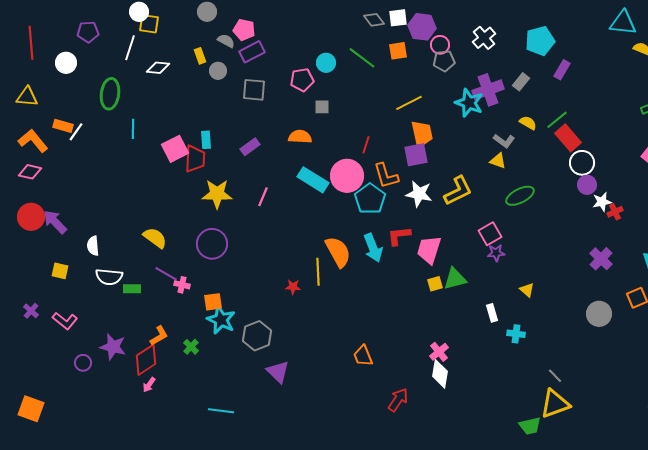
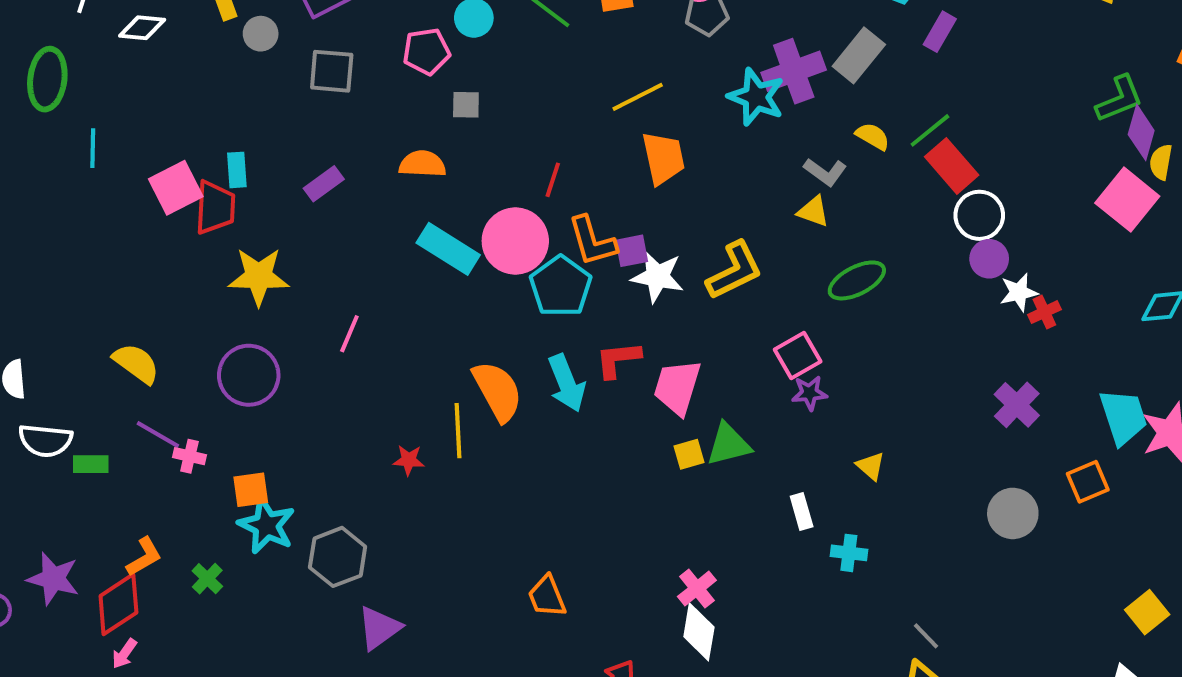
gray rectangle: (521, 82) -> (859, 55), size x1.5
purple square: (416, 155) -> (632, 251), moved, size x0.7
pink line: (263, 197) -> (349, 334), moved
purple triangle: (278, 372) -> (379, 628), turned 40

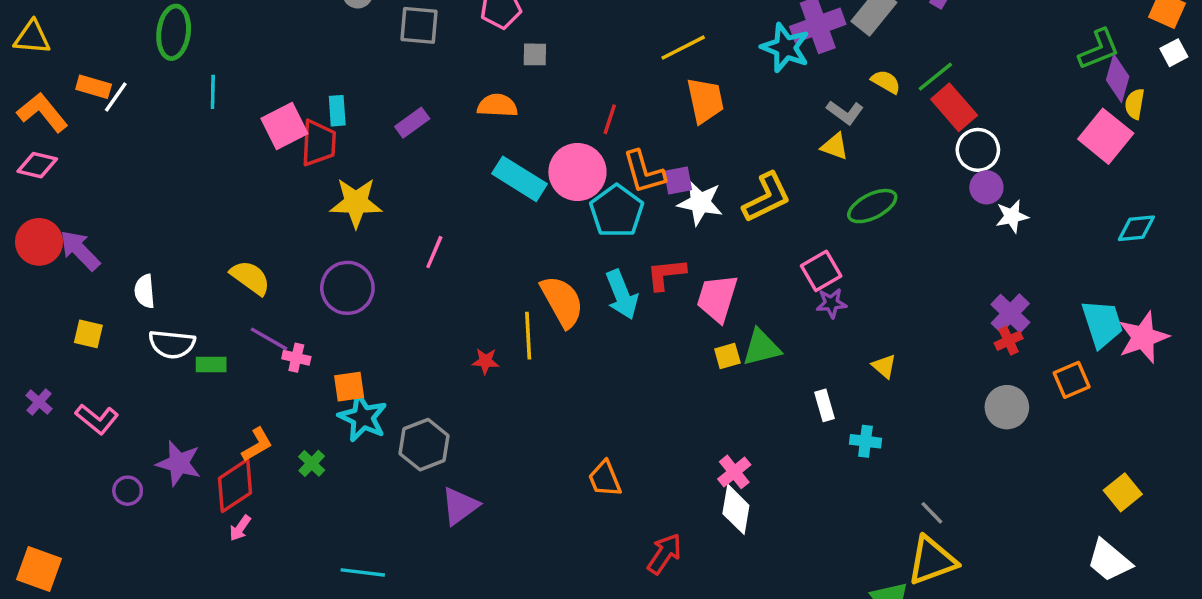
red cross: (1044, 312) -> (1009, 341), moved

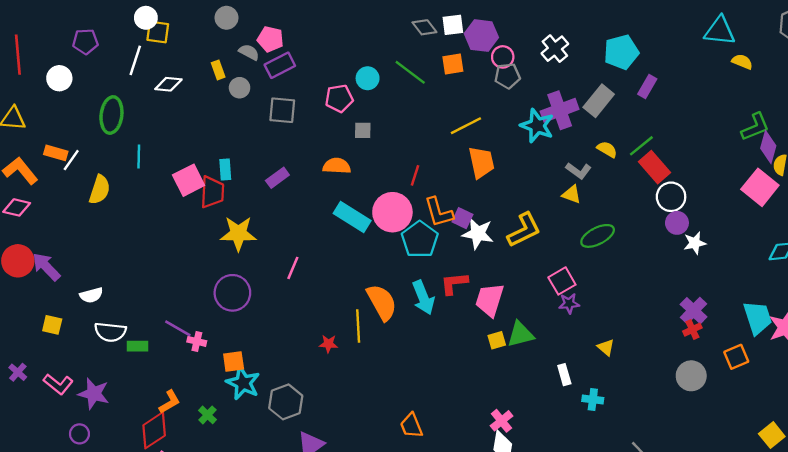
purple square: (678, 181) -> (462, 218), turned 36
yellow semicircle: (250, 278) -> (100, 190), moved, turned 72
white semicircle: (145, 291) -> (91, 295), turned -100
purple star: (179, 463) -> (94, 394), moved

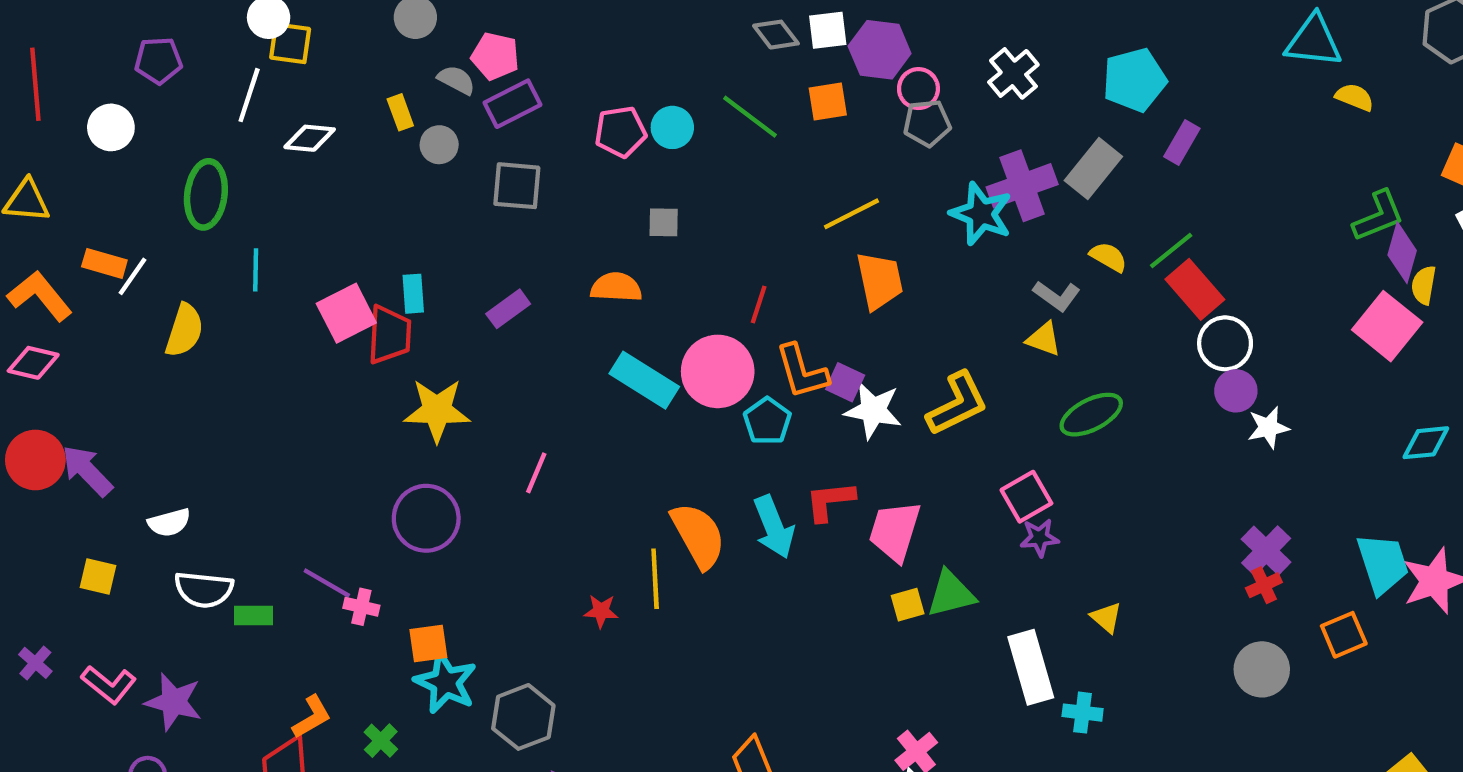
pink pentagon: (339, 98) -> (620, 132), moved
cyan pentagon: (420, 239) -> (767, 421), size x0.7
white rectangle: (564, 375) -> (1031, 667), size x1.8

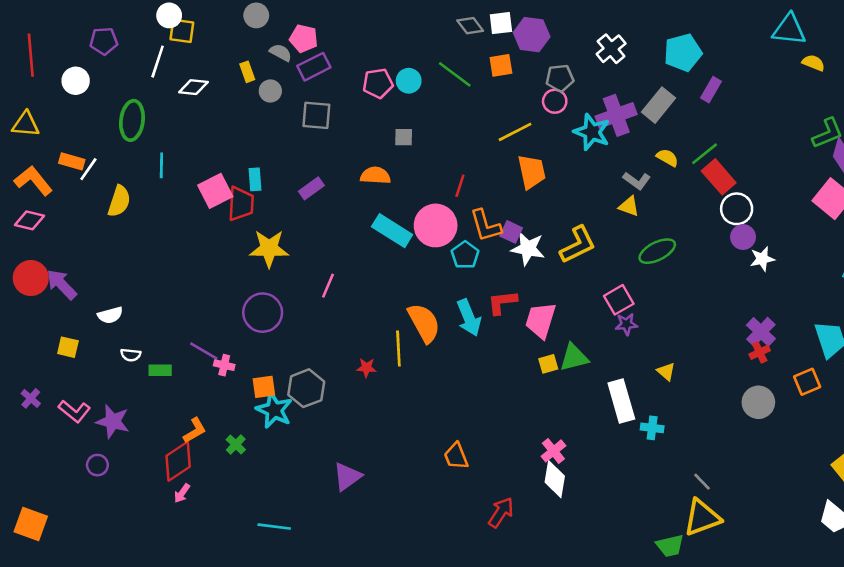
pink circle: (918, 89) -> (555, 101), moved
white semicircle: (204, 590) -> (131, 355), size x0.6
gray hexagon: (523, 717) -> (306, 388), moved

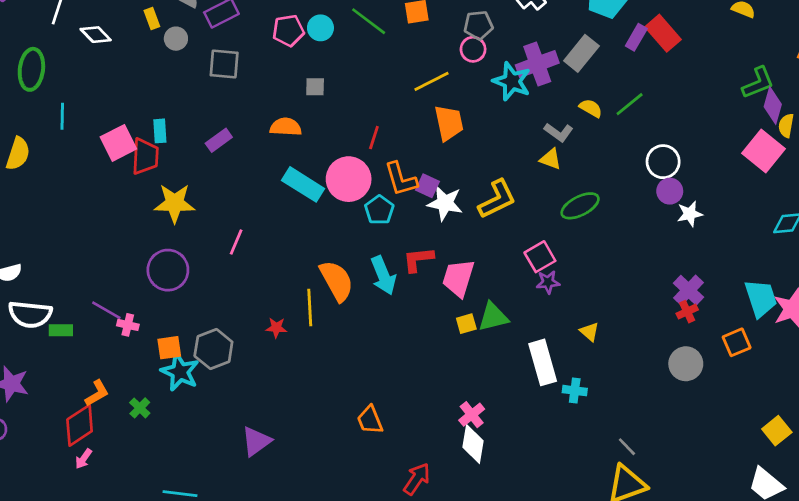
white diamond: (193, 87) -> (96, 35), turned 40
red rectangle: (719, 177) -> (663, 33), moved
white semicircle: (131, 355) -> (30, 314), size x2.0

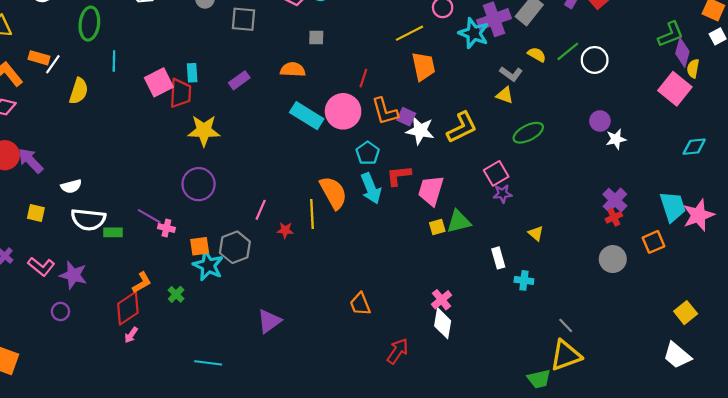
white circle: (663, 162) -> (595, 60), moved
cyan pentagon: (379, 210) -> (368, 153), moved
pink line: (236, 242) -> (261, 210), moved
white rectangle: (543, 362) -> (498, 258), size x0.6

